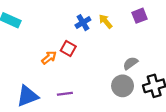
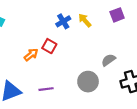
gray circle: (123, 86) -> (88, 82), moved

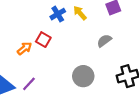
gray semicircle: (108, 60) -> (104, 41), moved
purple line: (46, 89) -> (29, 84), moved, turned -40

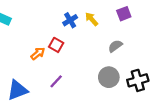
gray circle: (83, 76) -> (109, 77), moved
purple line: (29, 84) -> (56, 81), moved

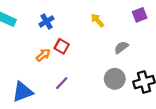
purple square: (124, 14) -> (140, 15), moved
blue cross: (70, 20) -> (46, 21), moved

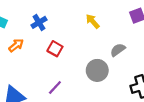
orange arrow: (43, 55) -> (16, 45), moved
gray circle: (115, 79) -> (97, 70), moved

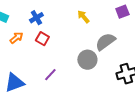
red square: (55, 49) -> (42, 39), moved
gray semicircle: (118, 50) -> (105, 42), size x1.5

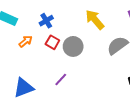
yellow arrow: (83, 17) -> (95, 20), size x1.5
gray circle: (87, 60) -> (73, 46), moved

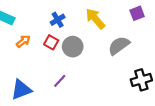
blue cross: (46, 21) -> (58, 20), moved

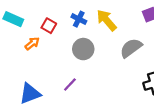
blue cross: (58, 20) -> (79, 19), moved, turned -32
red square: (51, 42) -> (49, 26), moved

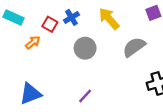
blue cross: (79, 19) -> (71, 17), moved, turned 32
purple line: (70, 85) -> (85, 96), moved

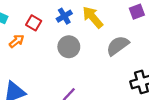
blue cross: (71, 17) -> (64, 16), moved

